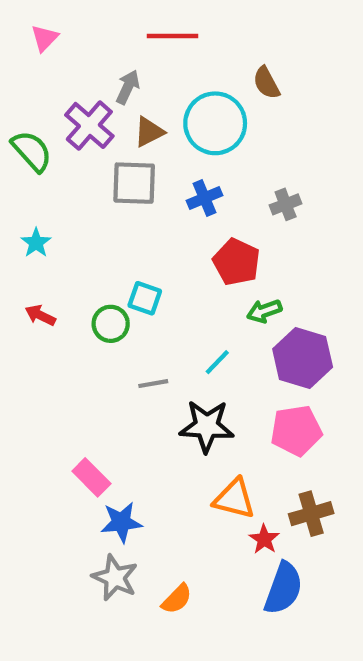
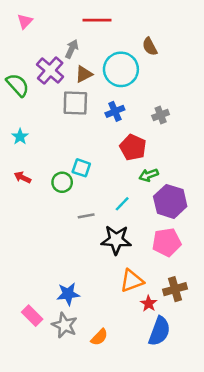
pink rectangle: (91, 477) -> (32, 316), moved
orange triangle: (234, 499) -> (132, 281), turned -35

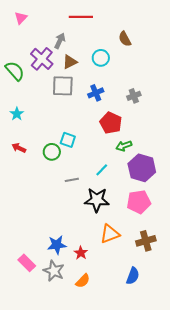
cyan circle: (121, 69) -> (101, 58), size x0.6
red star: (149, 304) -> (81, 253), moved
blue semicircle: (159, 331) -> (133, 276), size x0.7

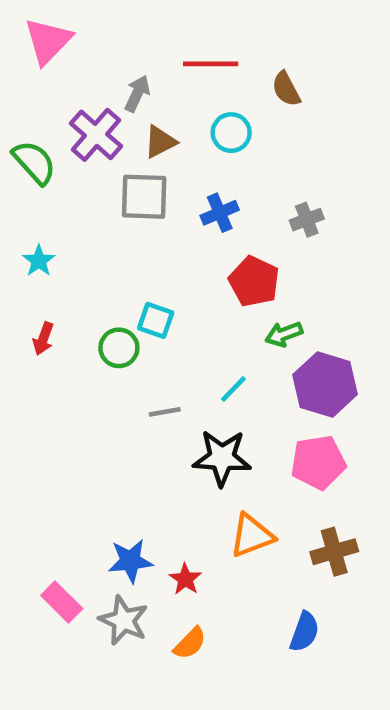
red line: (81, 17) -> (211, 64), moved
pink triangle: (21, 18) -> (48, 41), size x1.6
red arrow: (19, 148) -> (43, 339), turned -96

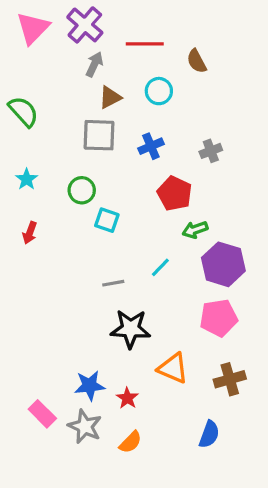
purple cross: (96, 135) -> (85, 25), moved
green circle: (119, 348) -> (82, 190), moved
black star: (222, 458) -> (131, 329), moved
orange triangle: (252, 536) -> (173, 368), turned 44

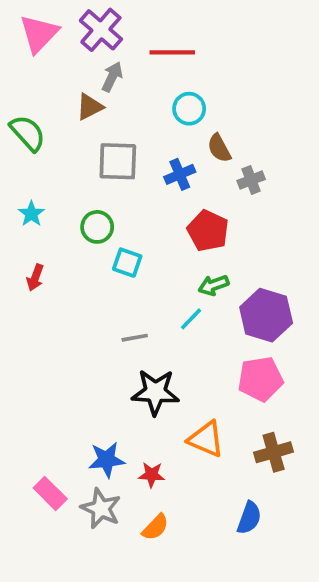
brown semicircle: (197, 61) -> (219, 148), moved
brown triangle: (110, 97) -> (90, 107), moved
green arrow: (195, 230) -> (214, 285), moved
red star: (127, 398) -> (152, 475), turned -30

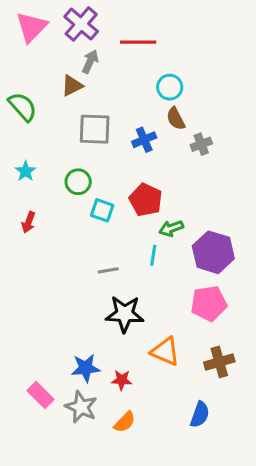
cyan circle: (189, 109) -> (170, 87), moved
red pentagon: (208, 231) -> (146, 200), moved
cyan line: (191, 319) -> (153, 255), turned -35

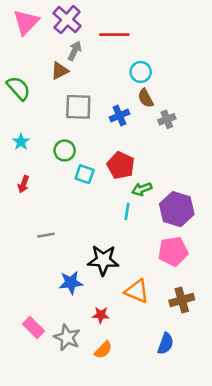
gray line: (108, 270) -> (46, 235), moved
blue star: (86, 368) -> (71, 283), moved

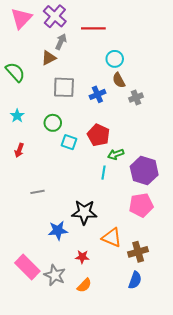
brown cross: (182, 300) -> (138, 252), moved
pink rectangle: (33, 327) -> (27, 267), size x1.4

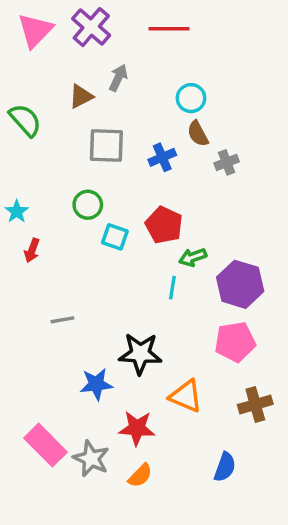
red line: (93, 28) -> (169, 29), moved
gray arrow: (61, 42) -> (118, 78), moved
cyan star: (17, 116) -> (17, 212), moved
brown cross: (138, 252) -> (255, 404), moved
red star: (82, 257) -> (137, 428), size x1.5

